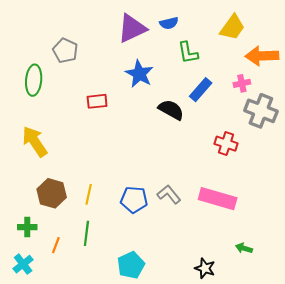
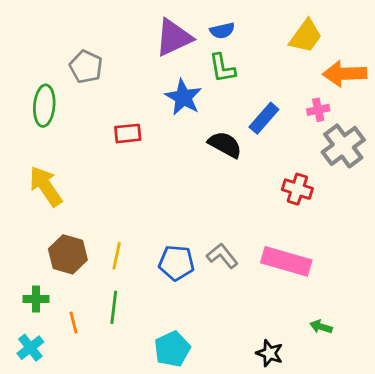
green L-shape: (188, 53) -> (222, 68), moved
gray cross: (261, 111) -> (343, 146), turned 32
orange line: (56, 245) -> (73, 323), turned -35

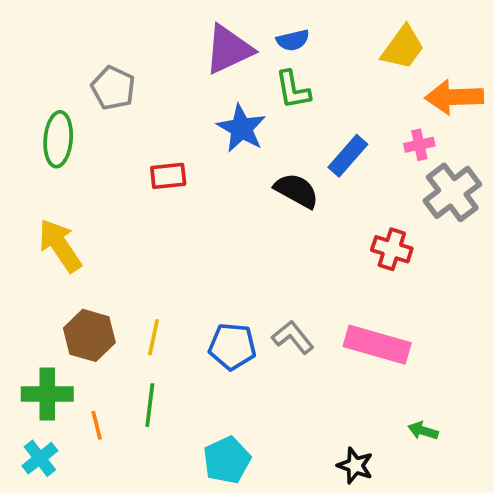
green cross: (36, 299) -> (47, 394), size x1.5

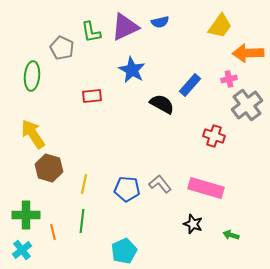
green L-shape: (293, 90) -> (91, 32), moved
brown hexagon: (89, 335) -> (49, 168), moved
black star: (355, 466) -> (193, 224), moved

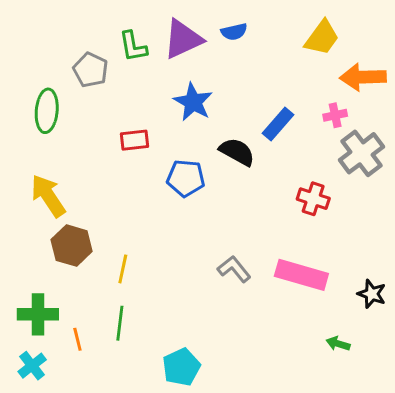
blue pentagon: (127, 189) -> (186, 178), moved
black star: (193, 224) -> (372, 294), moved

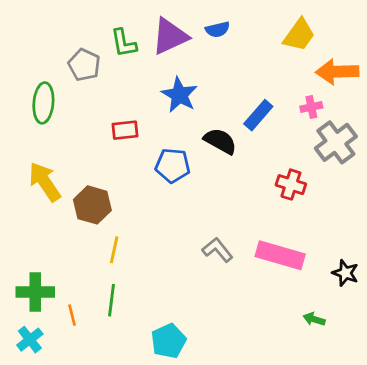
brown hexagon: (72, 246) -> (92, 205), moved

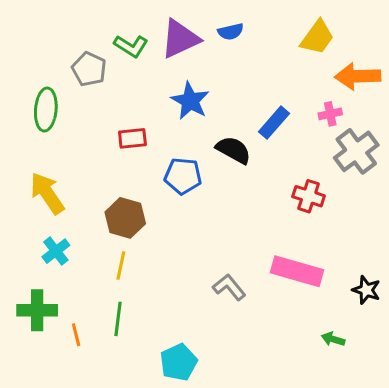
green L-shape: (124, 43) -> (131, 46), turned -48
brown hexagon: (92, 205) -> (125, 218), moved
gray L-shape: (218, 250) -> (229, 287), moved
cyan cross: (30, 340) -> (56, 251), moved

